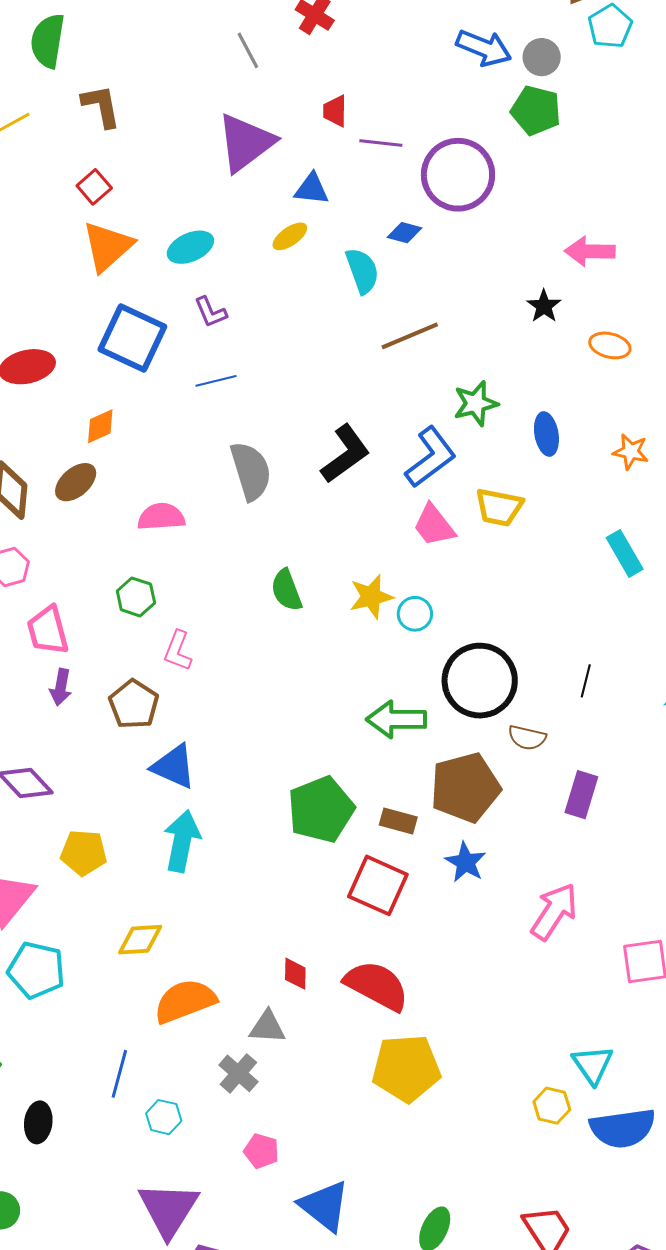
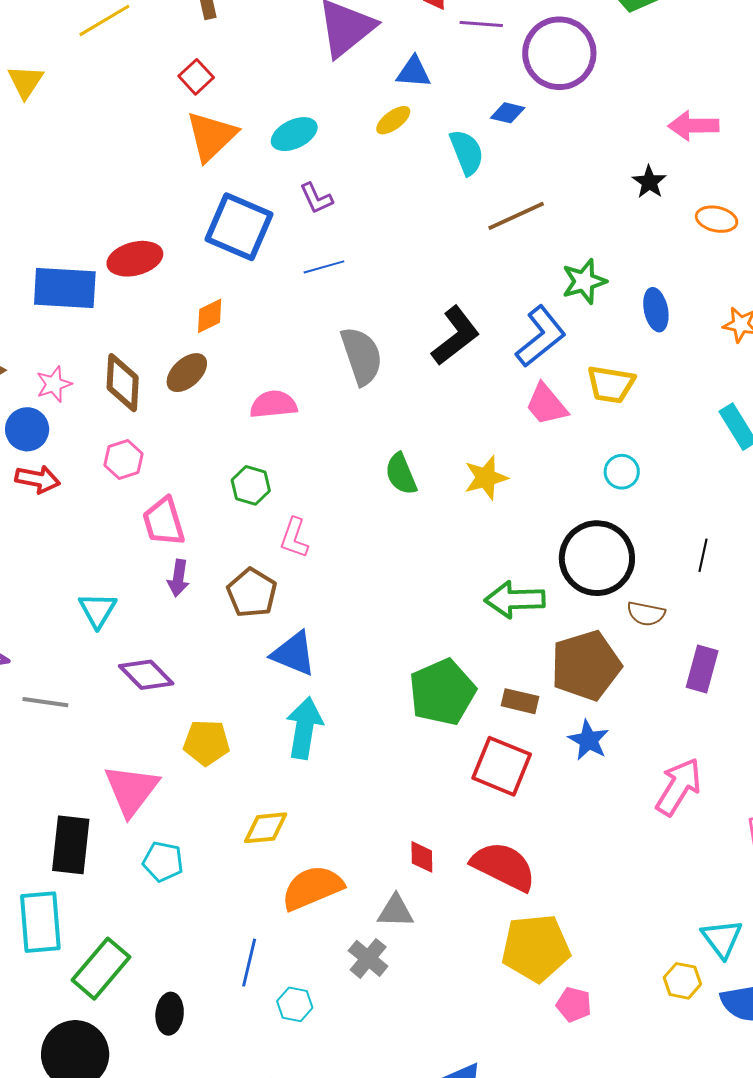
cyan circle: (415, 614) -> (622, 472), moved
cyan pentagon: (36, 970) -> (163, 862), size x0.7
pink pentagon: (261, 1151) -> (574, 1004), moved

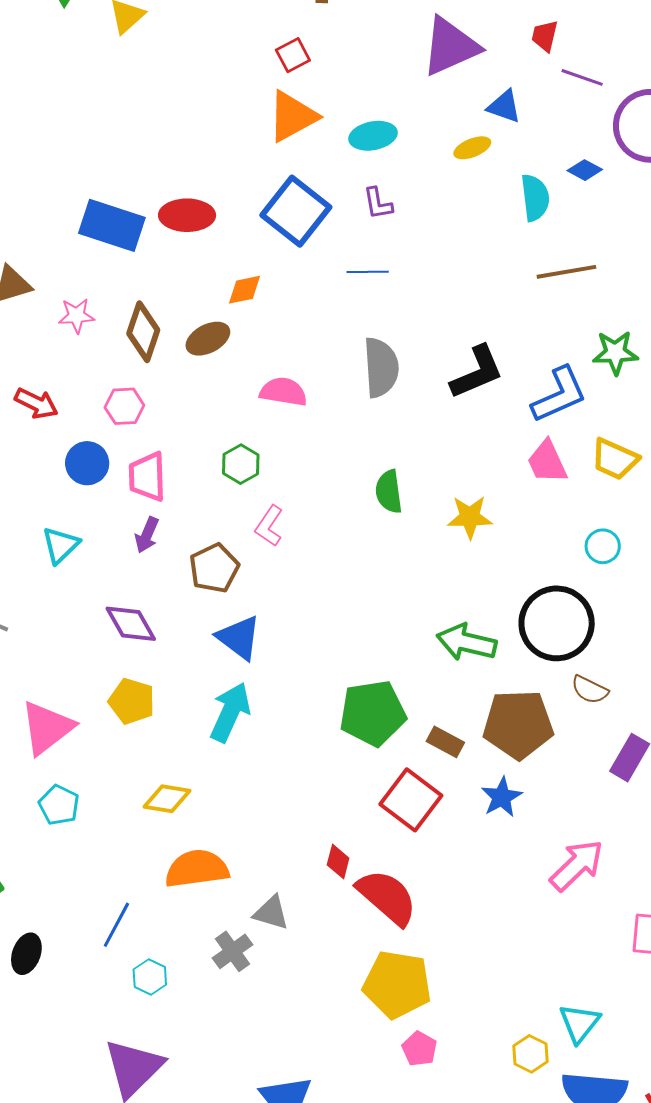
blue circle: (27, 429) -> (87, 463), moved
purple diamond: (146, 675) -> (131, 624), moved
red diamond: (422, 857) -> (338, 862), moved

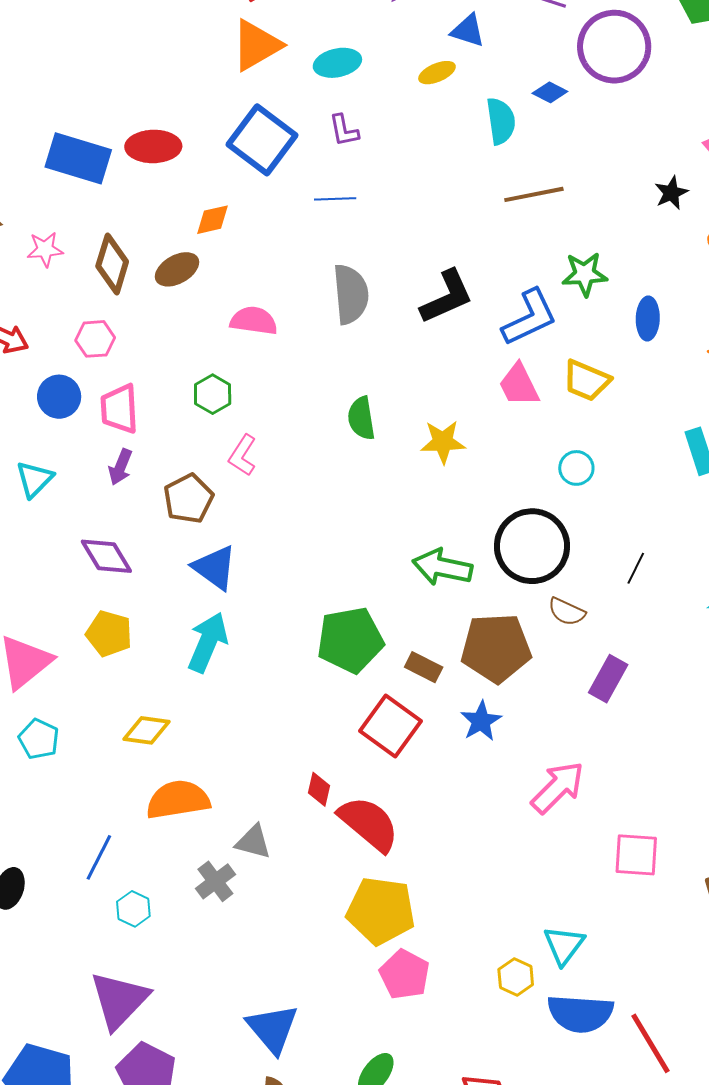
pink pentagon: (419, 1049) -> (405, 974), size x1.4

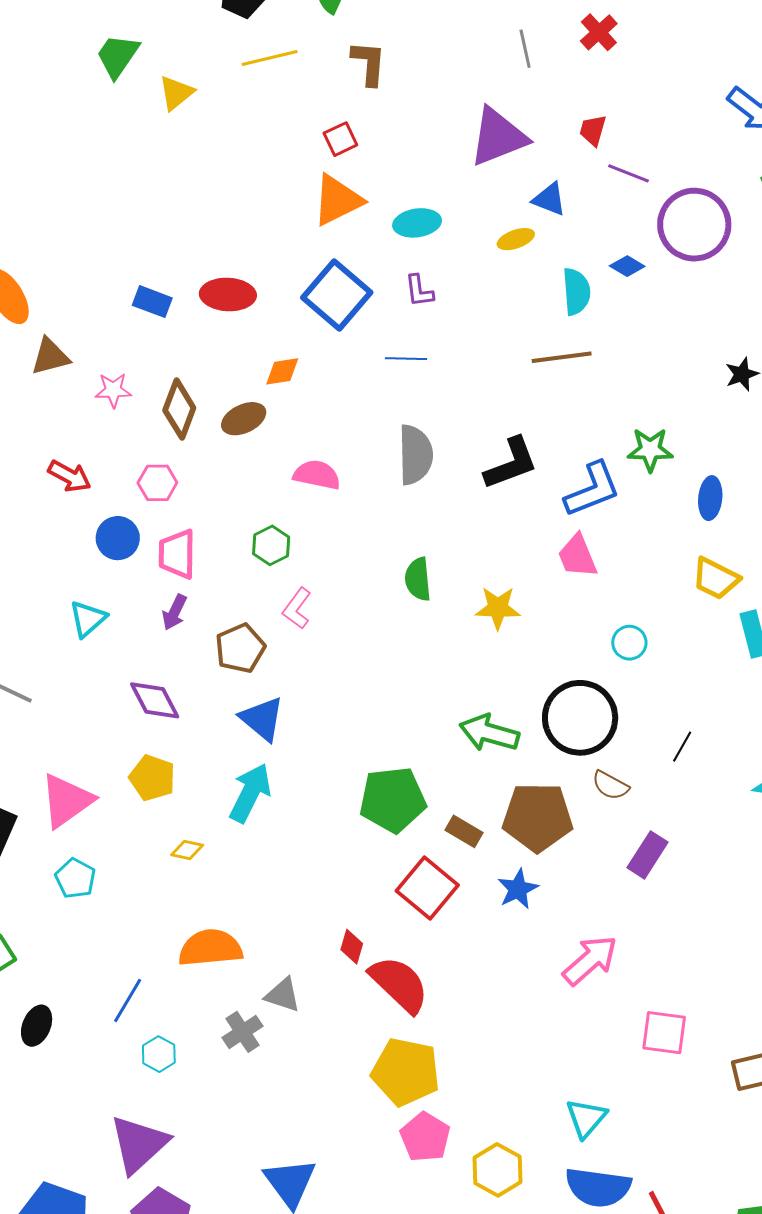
blue rectangle: (78, 158) -> (152, 302), size x0.6
brown line: (534, 194) -> (562, 357), moved
yellow trapezoid: (586, 380) -> (716, 579), moved
yellow diamond: (147, 730) -> (187, 850), moved, size x0.7
yellow hexagon: (516, 977) -> (498, 1170), moved, size x1.4

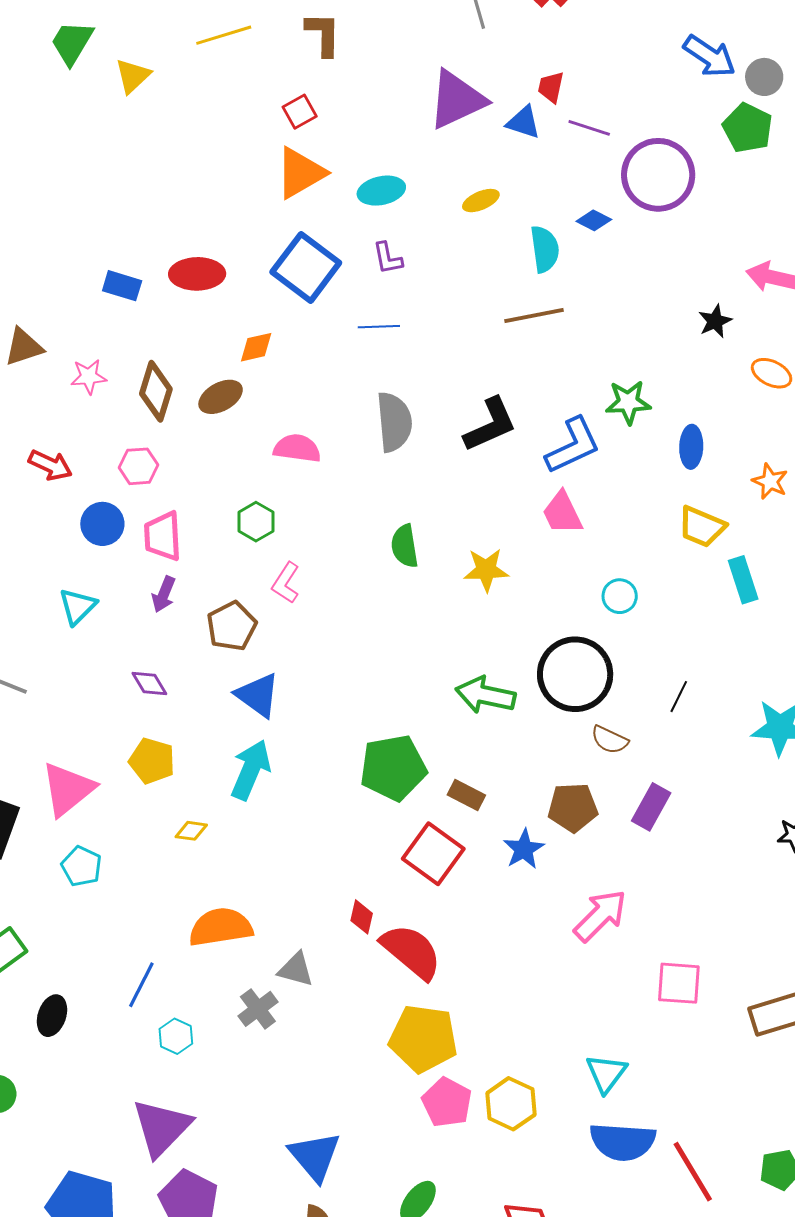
blue triangle: (549, 199) -> (523, 122), moved
purple diamond: (155, 700) -> (149, 684), size x0.7
brown pentagon: (538, 817) -> (573, 807), moved, size x0.7
yellow hexagon: (498, 1170) -> (511, 1104), moved

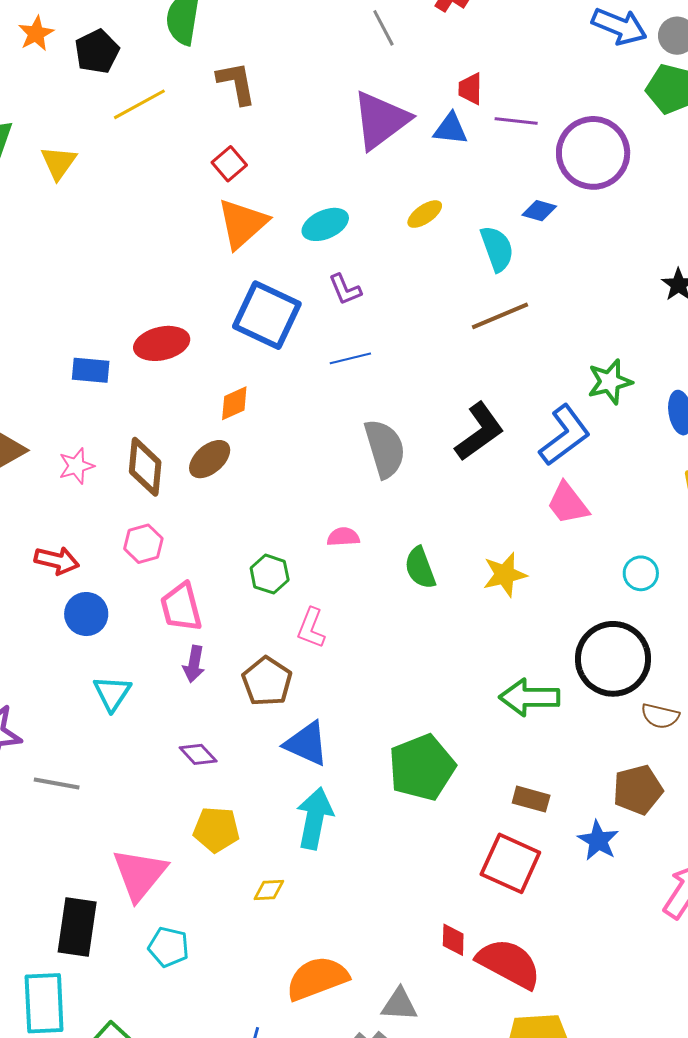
pink semicircle: (297, 448) -> (343, 537), moved, size x0.7
blue circle: (102, 524) -> (86, 614), moved
green pentagon: (393, 768) -> (422, 767), moved

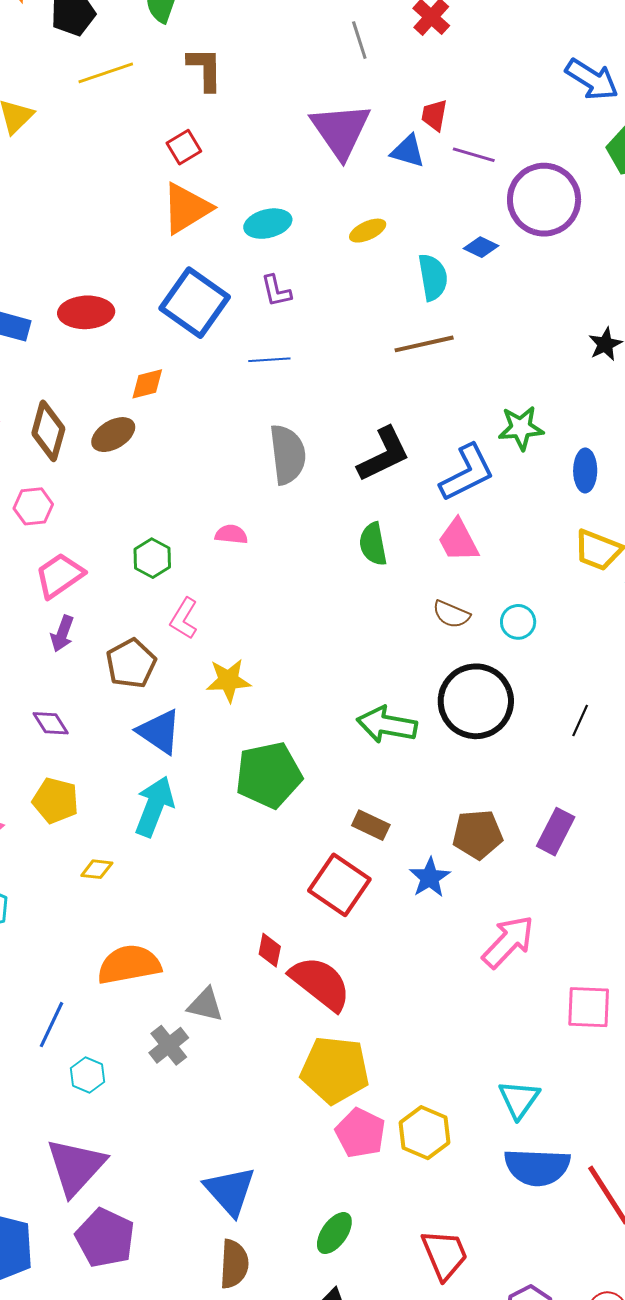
purple triangle: (381, 120) -> (341, 130), turned -38
green semicircle: (420, 568) -> (373, 544), moved
yellow star: (505, 575) -> (228, 680), moved
pink trapezoid: (181, 607) -> (60, 575), turned 60
brown semicircle: (660, 716) -> (451, 614), moved

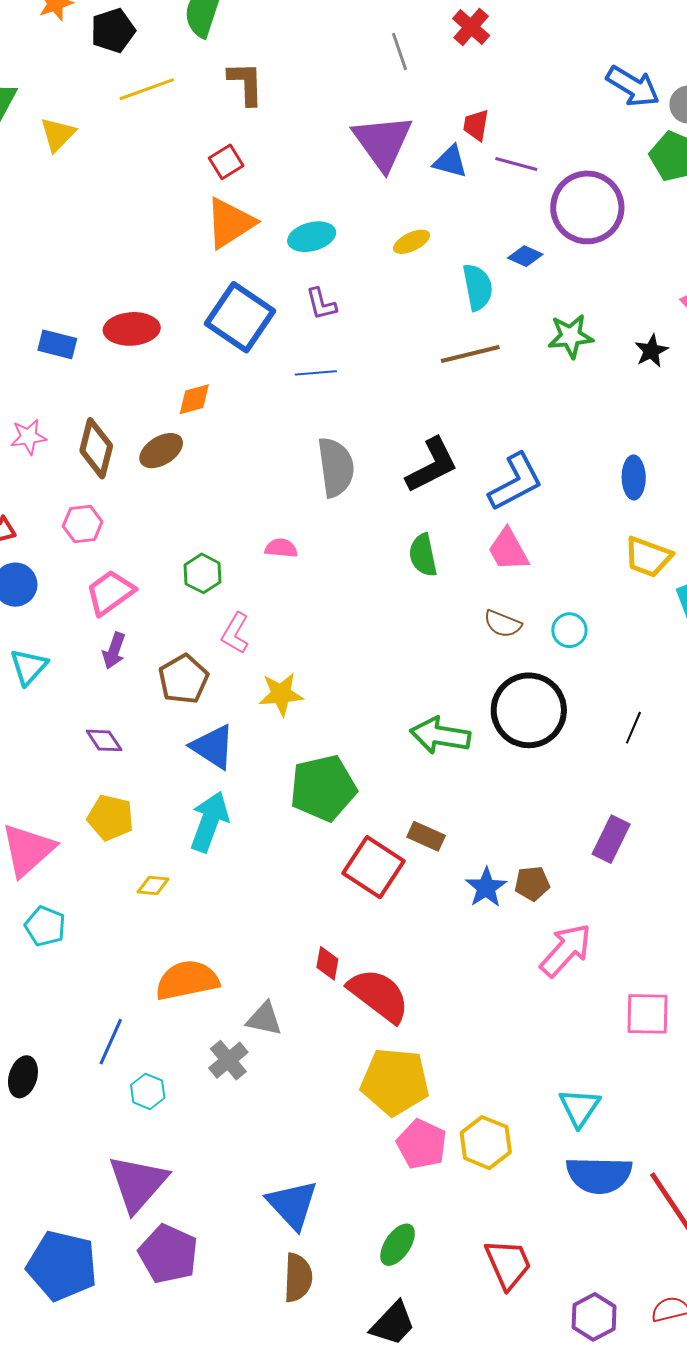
green star: (521, 428) -> (571, 336), moved
brown pentagon: (477, 834) -> (532, 883), moved, size x0.7
red square: (339, 885) -> (373, 867), moved

